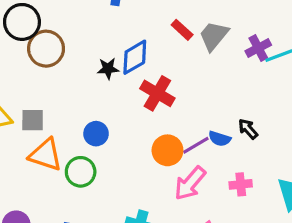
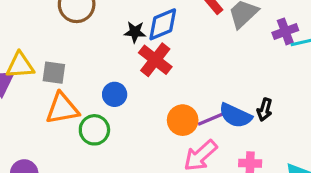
red cross: (157, 93) -> (155, 60), moved
black arrow: (248, 129) -> (265, 110), turned -130
blue semicircle: (220, 139) -> (235, 116), size x1.5
orange triangle: (46, 155) -> (62, 108), turned -36

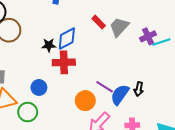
red cross: (155, 60) -> (64, 62), turned -35
blue semicircle: (235, 116) -> (120, 95), turned 105
purple line: (211, 119) -> (105, 87), moved, turned 60

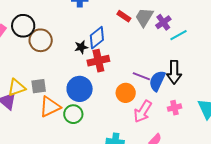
purple cross: (148, 36) -> (163, 22), moved
cyan line: (161, 42) -> (178, 35), moved
blue circle: (39, 87) -> (80, 89), size x1.6
black arrow: (139, 89) -> (174, 72), size x1.6

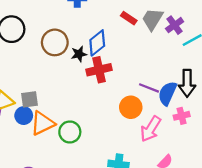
brown circle: (41, 40) -> (55, 42), moved
blue circle: (80, 89) -> (24, 116), moved, size x0.6
pink cross: (174, 108) -> (182, 116), moved

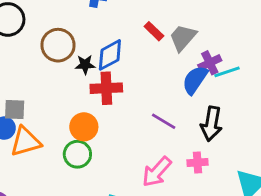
purple cross: (175, 25) -> (210, 63), moved
blue semicircle: (167, 93) -> (195, 80), moved
orange circle: (131, 107) -> (84, 127), moved
green circle: (70, 132) -> (77, 154), moved

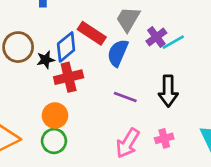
red rectangle: (154, 31) -> (92, 33), moved, size x1.5
blue semicircle: (195, 80) -> (118, 53), moved
pink cross: (198, 163) -> (164, 138), moved

